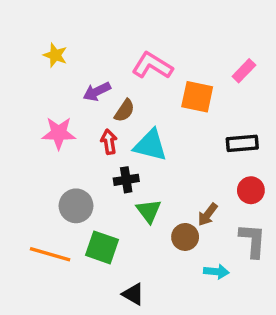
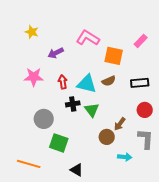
brown semicircle: (124, 111) -> (109, 81), moved, turned 32
green triangle: (149, 211) -> (92, 110), moved
orange line: (50, 254) -> (29, 164), moved

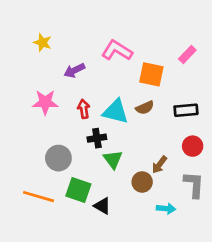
green triangle: (92, 110) -> (113, 159), moved
orange line: (29, 164) -> (39, 197), moved
black triangle: (77, 170) -> (102, 206), moved

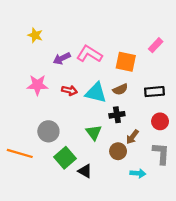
pink L-shape: (117, 50) -> (89, 54), moved
red arrow: (84, 109) -> (69, 90), turned 112
black cross: (97, 138) -> (117, 115), moved
green square: (78, 190) -> (65, 158), turned 30
orange line: (39, 197) -> (20, 153), moved

